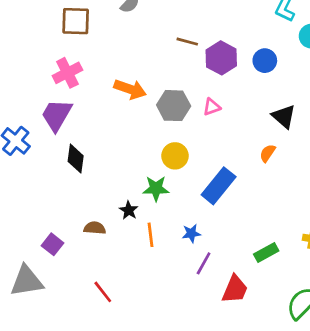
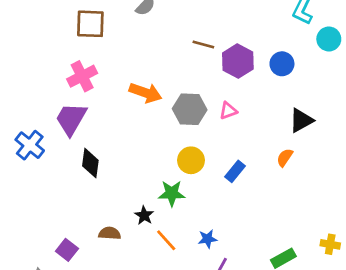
black triangle: (284, 116) -> (301, 120), turned 50
blue rectangle: (219, 186) -> (235, 171), moved, size x0.6
orange line: (150, 235) -> (166, 240), turned -35

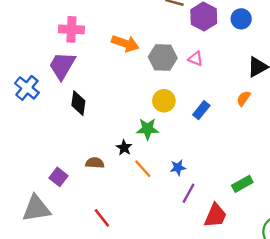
pink cross: (82, 76) -> (71, 29), turned 30
pink triangle: (228, 111) -> (196, 59), turned 42

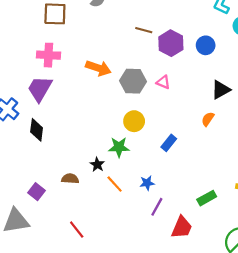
black diamond: (78, 103) -> (37, 130), moved
blue rectangle: (201, 110) -> (169, 143), moved

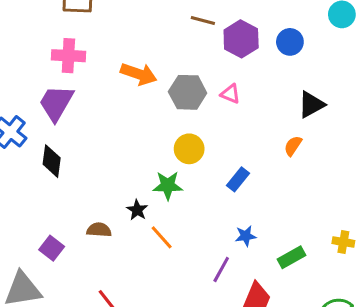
blue star: (147, 183) -> (246, 236), moved

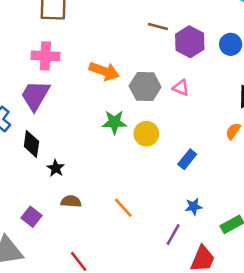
green star: (168, 185) -> (114, 122), moved
black star: (137, 210) -> (56, 168), moved

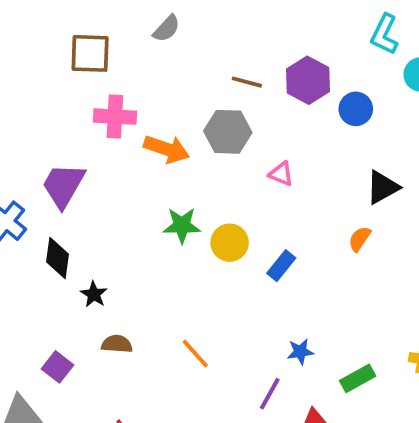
purple hexagon: (190, 42) -> (308, 80), moved
pink cross: (45, 56) -> (115, 117), moved
gray hexagon: (145, 86) -> (228, 132), moved
blue rectangle: (187, 159) -> (281, 266), moved

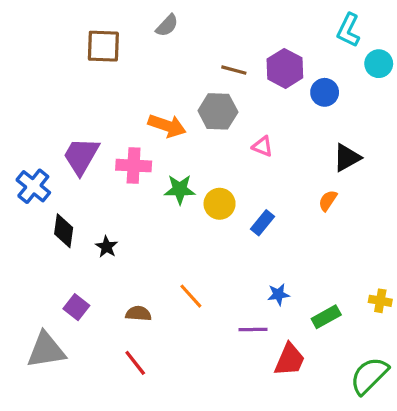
pink cross: (115, 117) -> (134, 166), moved
black diamond: (58, 258) -> (64, 231), moved
brown semicircle: (117, 344) -> (138, 314), moved
purple line: (270, 394) -> (253, 329), turned 60

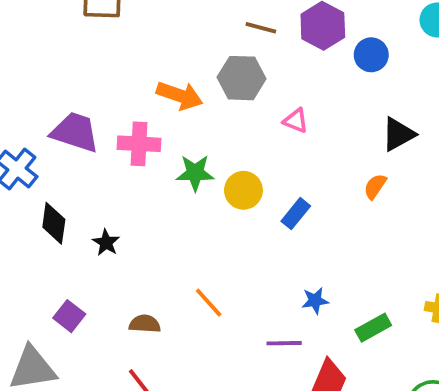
purple trapezoid: (81, 156) -> (75, 132), turned 78

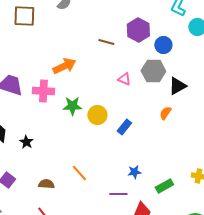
brown line: (261, 28) -> (106, 42), moved
gray hexagon: (242, 78) -> (153, 71), moved
orange arrow: (180, 95) -> (64, 66), turned -45

